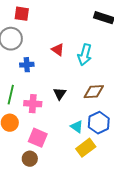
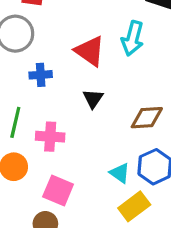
red triangle: (58, 50) -> (90, 51), size x1.5
cyan arrow: (85, 55) -> (133, 38), moved
black triangle: (60, 94) -> (93, 99), moved

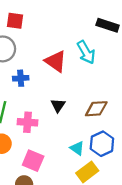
cyan arrow: (133, 38) -> (86, 52), turned -45
black triangle: (93, 99) -> (58, 105), moved

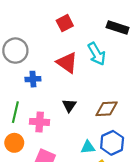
red square: (15, 21) -> (65, 23), moved, turned -35
cyan triangle: (77, 148) -> (88, 147), turned -40

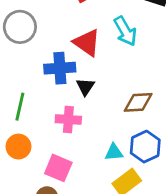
blue cross: (33, 79) -> (60, 68), moved, size x1.5
black triangle: (69, 105) -> (85, 87), moved
pink cross: (40, 122) -> (68, 119), moved

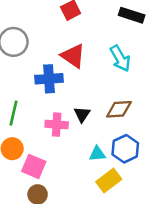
cyan arrow: (125, 31) -> (120, 58), moved
black triangle: (85, 87) -> (82, 114), moved
pink square: (58, 168) -> (34, 166), moved

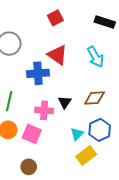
cyan triangle: (97, 154) -> (77, 134), turned -40
pink square: (34, 166) -> (32, 134), moved

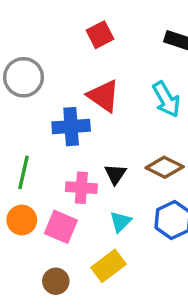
brown diamond: (94, 98) -> (165, 167), turned 30
cyan triangle: (77, 134) -> (120, 222), moved
yellow rectangle: (86, 156) -> (109, 266), moved

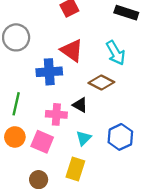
brown diamond: (165, 167) -> (101, 82), moved
black triangle: (115, 174) -> (80, 105), turned -35
yellow rectangle: (109, 266) -> (75, 169), turned -35

